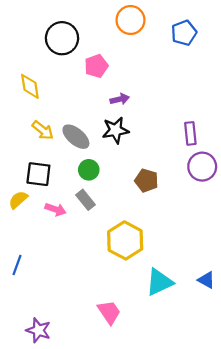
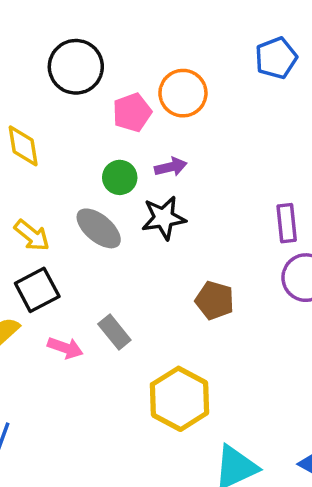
orange circle: (130, 20) -> (183, 93), moved
yellow arrow: (43, 130) -> (32, 235), moved
green circle: (89, 170) -> (120, 177), moved
black square: (38, 174) -> (37, 290), turned -35

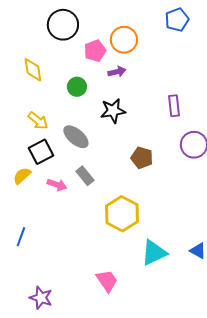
purple arrow: (171, 167) -> (117, 72), moved
green circle: (120, 177) -> (77, 87), moved
purple rectangle: (287, 223) -> (174, 106), moved
gray ellipse: (99, 228) -> (76, 137), moved

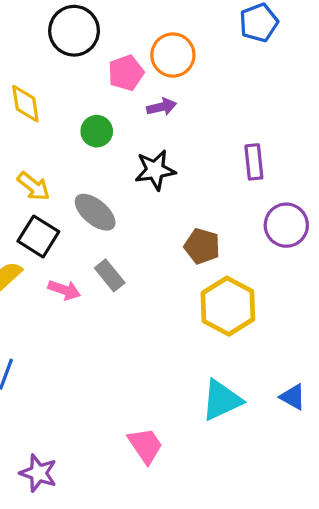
black square: (41, 152) -> (38, 236), turned -30
yellow hexagon: (122, 214) -> (228, 306), moved

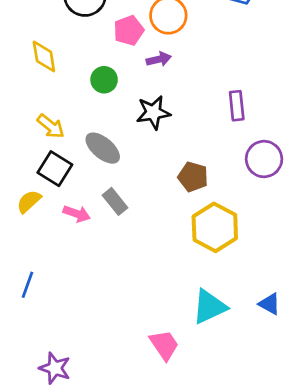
pink trapezoid: (145, 445) -> (164, 345), moved

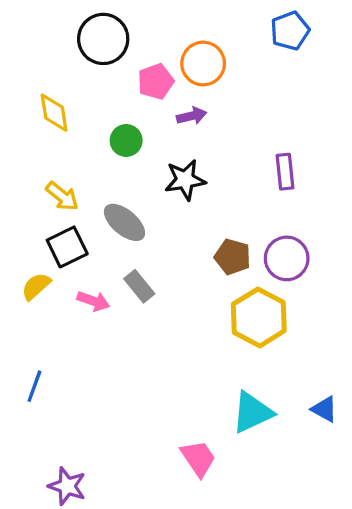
purple circle: (264, 159) -> (287, 258), moved
black square: (55, 169) -> (67, 247), turned 32

